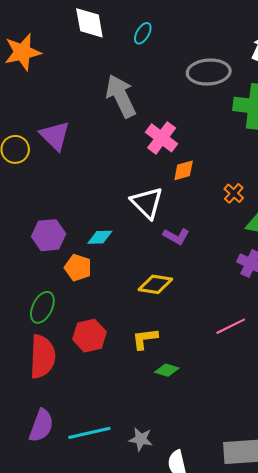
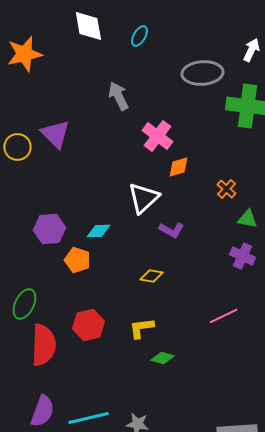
gray arrow: (121, 96) -> (118, 96), size x0.7
white triangle: (147, 203) -> (143, 198), turned 32
yellow diamond: (155, 284) -> (151, 276), size x0.7
green ellipse: (42, 307) -> (24, 304), moved

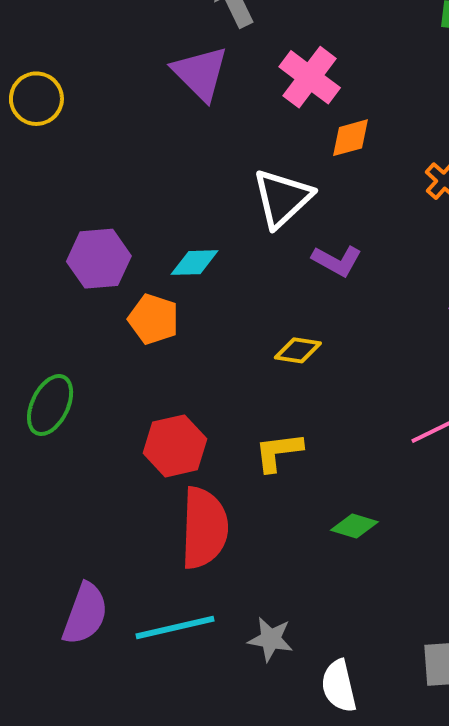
purple triangle: (55, 134) -> (200, 73), moved
red semicircle: (43, 345) -> (204, 528), moved
green diamond: (162, 358) -> (354, 526), moved

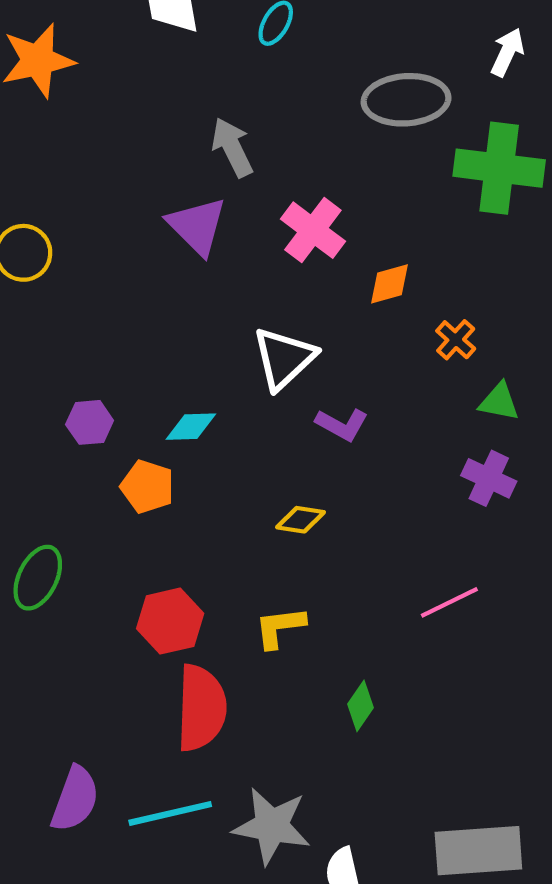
orange diamond: (351, 138) -> (389, 284), moved
purple hexagon: (99, 259) -> (90, 422), size x0.7
green diamond: (354, 526) -> (361, 706), turned -72
gray star: (271, 639) -> (272, 826), size x1.6

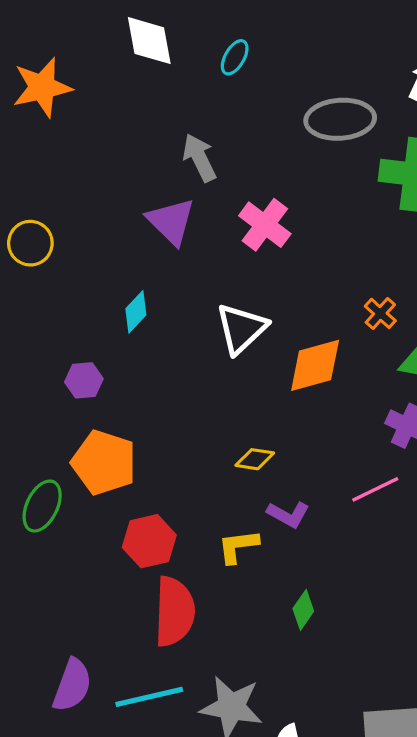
orange diamond: (389, 284) -> (315, 365), moved, size x1.6
purple L-shape: (342, 425) -> (288, 514), moved
cyan diamond: (191, 427) -> (136, 312), moved, turned -45
orange pentagon: (147, 487) -> (104, 463), moved, size x1.5
pink line: (449, 602) -> (375, 489), moved

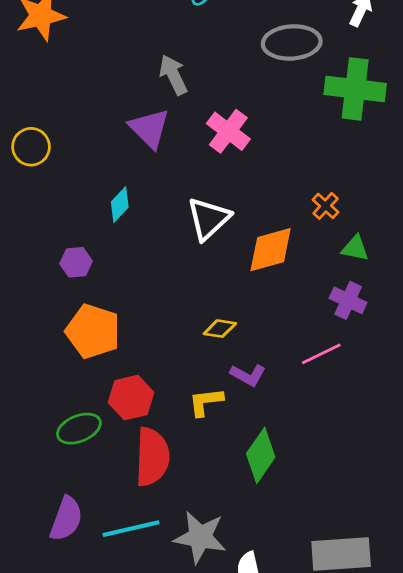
green ellipse: (42, 506) -> (79, 429), moved, turned 42
green diamond: (303, 610) -> (261, 455), size x1.6

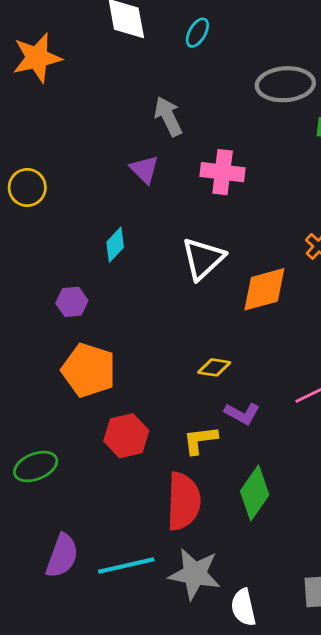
purple triangle: (149, 128) -> (144, 169), size x0.7
pink cross: (228, 131) -> (223, 172), turned -30
green ellipse: (79, 429) -> (36, 466), moved
red semicircle: (152, 457) -> (183, 501), moved

